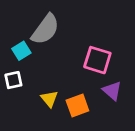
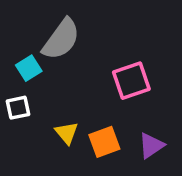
pink square: (97, 60) -> (131, 81), turned -36
purple triangle: (112, 91) -> (151, 145), moved, turned 45

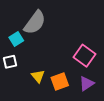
pink square: (131, 81) -> (84, 56), moved, turned -35

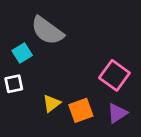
gray semicircle: (35, 22) -> (47, 31), turned 90
yellow triangle: (38, 76) -> (52, 103), turned 32

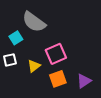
pink square: (114, 75) -> (56, 54), moved, turned 30
yellow triangle: (52, 103) -> (34, 66), moved

